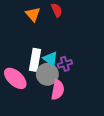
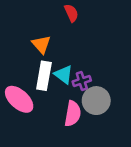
orange triangle: (33, 14) -> (41, 44), moved
gray circle: (47, 74) -> (96, 101), moved

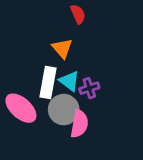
orange triangle: (41, 44) -> (62, 48), moved
gray circle: (96, 101) -> (64, 110), moved

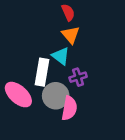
orange triangle: (62, 48) -> (71, 35), moved
cyan triangle: (69, 81) -> (61, 56), moved

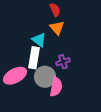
cyan triangle: (61, 56) -> (39, 40), moved
pink ellipse: (18, 95) -> (15, 76), turned -70

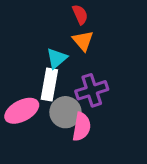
cyan triangle: (39, 40) -> (57, 58), turned 42
purple cross: (63, 62) -> (92, 90), size x1.5

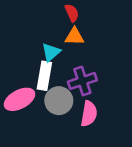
orange triangle: (83, 41) -> (75, 36), turned -48
pink semicircle: (82, 127) -> (89, 114), moved

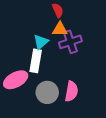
purple cross: (82, 81) -> (70, 42), moved
gray circle: (59, 101) -> (47, 92), moved

